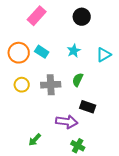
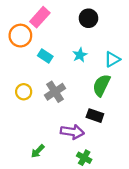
orange circle: (19, 53) -> (20, 36), moved
green semicircle: (78, 80) -> (101, 85), moved, size x1.5
gray cross: (51, 85) -> (55, 92), turned -30

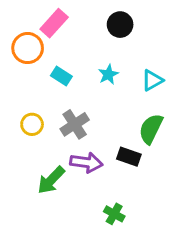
green semicircle: (101, 85) -> (151, 129), moved
purple arrow: (72, 132) -> (86, 163), moved
green arrow: (38, 151) -> (51, 180), moved, size x1.5

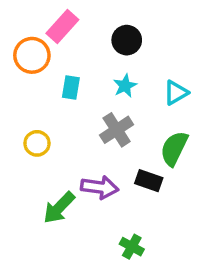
black circle: (120, 25) -> (127, 40), moved
cyan rectangle: (61, 76) -> (71, 87), turned 66
gray cross: (75, 124) -> (117, 130), moved

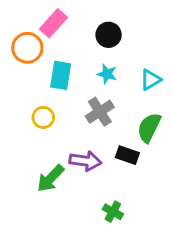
cyan star: (125, 86) -> (107, 74), turned -30
cyan rectangle: (71, 87) -> (61, 75), size x1.4
yellow circle: (37, 143) -> (43, 117), moved

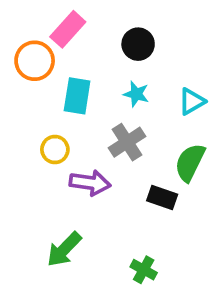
purple arrow: (85, 161) -> (90, 183), moved
green arrow: (51, 178) -> (64, 249), moved

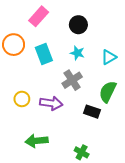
orange circle: (35, 61) -> (14, 45), moved
cyan rectangle: (77, 96) -> (44, 54), turned -30
yellow circle: (55, 150) -> (22, 99), moved
green arrow: (64, 249) -> (37, 141), turned 40

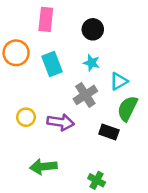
pink rectangle: (39, 16) -> (46, 19), turned -36
cyan triangle: (109, 57) -> (119, 81), moved

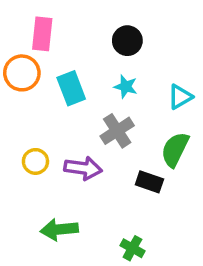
pink rectangle: (46, 19) -> (42, 34), moved
cyan triangle: (119, 81) -> (180, 97), moved

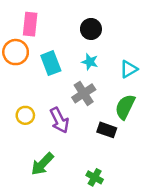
purple arrow: (83, 168) -> (59, 120), turned 55
green arrow: (59, 229) -> (42, 164), turned -40

